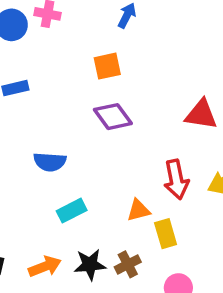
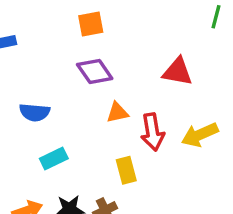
orange triangle: (138, 210) -> (117, 113), moved
yellow rectangle: (166, 234) -> (126, 170), moved

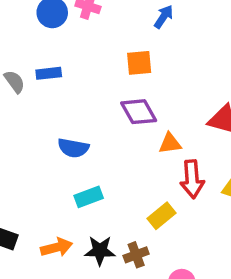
orange triangle: (117, 113) -> (170, 143), moved
yellow rectangle: (126, 170) -> (162, 216), turned 60

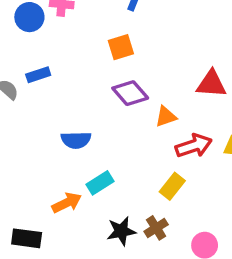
red arrow: (192, 179) -> (194, 146), turned -92
orange arrow: (57, 247) -> (67, 203), moved

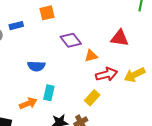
orange square: (121, 47) -> (47, 13), moved
cyan rectangle: (100, 183) -> (49, 93), turned -49

